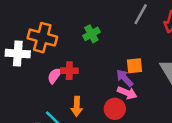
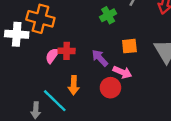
green cross: (91, 34) -> (108, 15), moved
purple arrow: (125, 78) -> (100, 58), moved

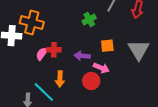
purple arrow: (100, 58) -> (82, 56), turned -42

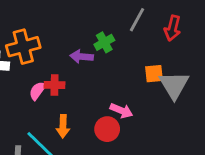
orange cross: (32, 23) -> (23, 47), turned -30
orange square: (107, 46) -> (154, 74), moved
purple arrow: (82, 56) -> (82, 57), moved

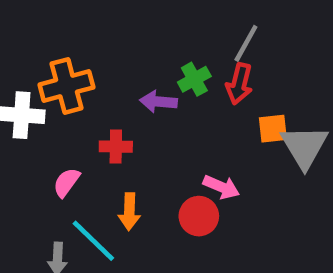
red arrow: (173, 28) -> (239, 84), moved
pink semicircle: (37, 91) -> (66, 182), moved

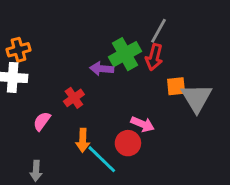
green cross: (194, 79) -> (125, 54), size x1.5
orange cross: (66, 86) -> (19, 50), moved, size x0.7
red cross: (116, 147) -> (74, 98), turned -36
cyan line: (93, 241) -> (102, 159), moved

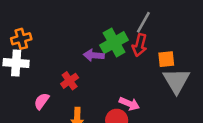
orange square: (176, 86) -> (166, 59), moved

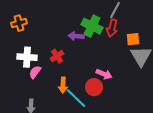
green cross: (114, 43) -> (92, 26), turned -35
white cross: (16, 63) -> (27, 57), moved

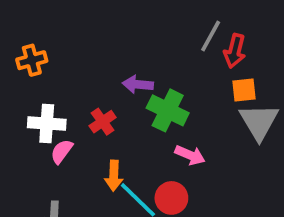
green cross: (92, 26) -> (168, 110), moved
red arrow: (112, 28) -> (235, 51), moved
red circle: (94, 87) -> (171, 198), moved

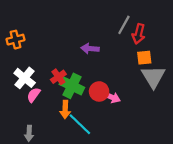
purple arrow: (138, 84) -> (90, 49), moved
green cross: (168, 110) -> (72, 86), moved
white cross: (47, 124) -> (25, 78), turned 35
red circle: (171, 198) -> (99, 91), moved

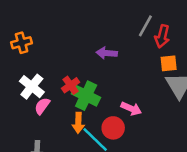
red circle: (99, 91) -> (113, 128), moved

